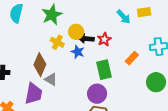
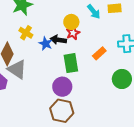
yellow circle: (76, 32) -> (71, 22), moved
black arrow: (86, 39) -> (58, 40), moved
gray triangle: (51, 79) -> (17, 69), size x1.5

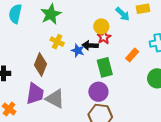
gray triangle: (17, 69) -> (55, 99), moved

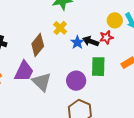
yellow circle: (101, 26) -> (115, 20), moved
purple circle: (98, 92) -> (76, 81), moved

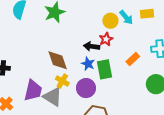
yellow cross: (60, 28) -> (62, 81), moved
blue star: (77, 42) -> (88, 64), moved
brown diamond: (38, 45) -> (58, 60), moved, turned -45

